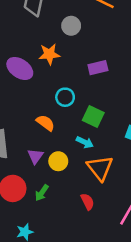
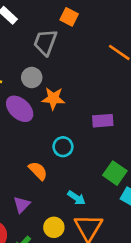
gray circle: (71, 26) -> (32, 78), moved
green square: (93, 117) -> (115, 173), moved
yellow circle: (58, 161) -> (54, 227), moved

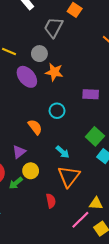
yellow circle: (54, 227) -> (31, 171), moved

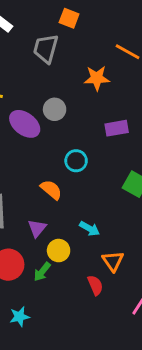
gray circle: (39, 54) -> (55, 109), moved
orange star: (54, 72) -> (97, 78), moved
cyan arrow: (63, 152) -> (90, 229), moved
orange triangle: (69, 176) -> (113, 261), moved, size x0.7

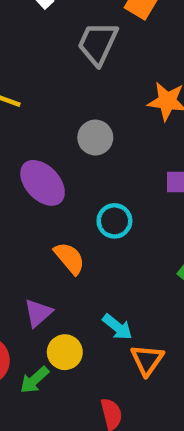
purple ellipse: (25, 124) -> (43, 183), moved
orange triangle: (113, 261) -> (147, 360), moved

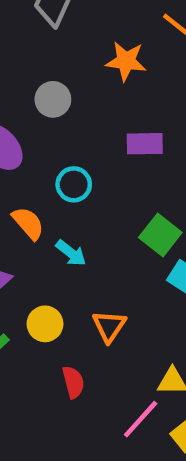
cyan arrow: (117, 327) -> (71, 253), moved
yellow circle: (65, 352) -> (45, 324), moved

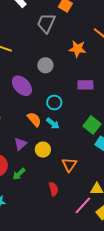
cyan arrow: (71, 253) -> (53, 123), moved
yellow circle: (45, 324) -> (43, 150), moved

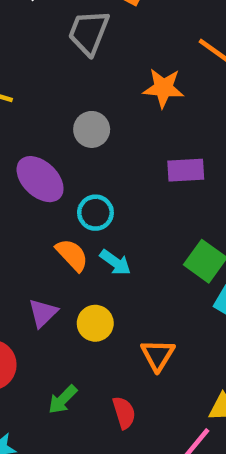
cyan circle: (54, 103) -> (95, 213), moved
green arrow: (19, 174) -> (63, 399), moved

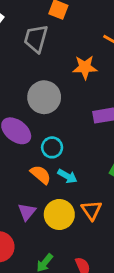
gray circle: (92, 129) -> (44, 97), size x1.5
yellow circle: (95, 323) -> (59, 215), size x1.4
orange triangle: (158, 355) -> (91, 210), moved

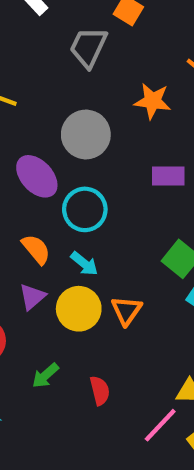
cyan circle: (52, 147) -> (85, 209), size x1.4
orange semicircle: (41, 175) -> (36, 249), moved
cyan arrow: (67, 176) -> (84, 264), moved

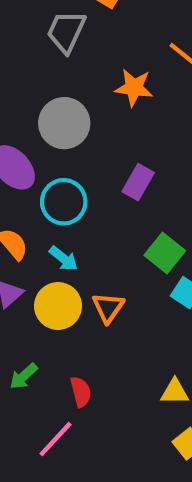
purple rectangle: (168, 176) -> (138, 182), moved, turned -60
pink line: (160, 425) -> (56, 439), moved

